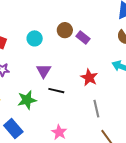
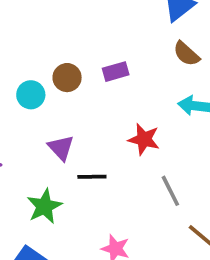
brown circle: (65, 30) -> (67, 78), moved
purple rectangle: (83, 37) -> (116, 72), turned -40

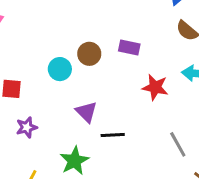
purple rectangle: (116, 72) -> (129, 47), turned 30
red star: (144, 139) -> (155, 87), moved

